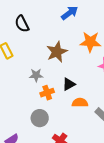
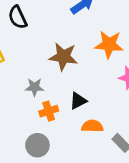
brown star: (57, 52) -> (63, 57), turned 30

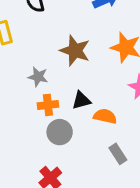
orange semicircle: (92, 126) -> (105, 116), moved
gray circle: (37, 145) -> (60, 132), moved

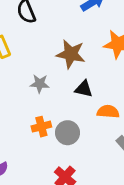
black triangle: (81, 100) -> (84, 89), moved, turned 36
orange cross: (48, 105) -> (41, 127), moved

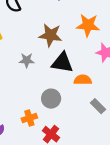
black triangle: (84, 89) -> (62, 63), size x1.5
orange cross: (41, 127) -> (29, 118), moved

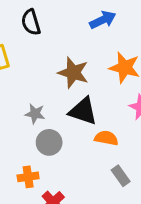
gray star: (27, 60) -> (35, 114), moved
gray circle: (51, 99) -> (49, 142), moved

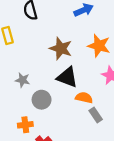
gray star: (35, 114) -> (23, 80), moved
gray rectangle: (121, 176) -> (96, 115), moved

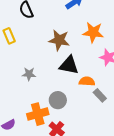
gray circle: (42, 100) -> (58, 100), moved
orange cross: (25, 125) -> (38, 114), size x1.5

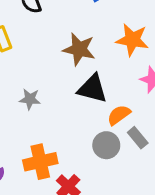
orange semicircle: (87, 81) -> (119, 115), turned -42
gray circle: (58, 100) -> (106, 145), moved

